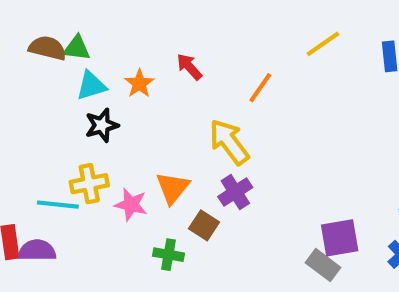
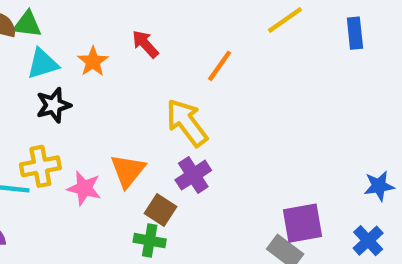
green cross: (169, 255) -> (150, 241), moved

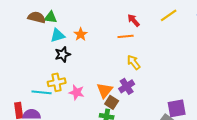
red arrow: (145, 44) -> (134, 20), moved
orange line: (220, 66) -> (126, 36), moved, turned 49
yellow arrow: (187, 123) -> (134, 62), moved, size x0.7
orange triangle: (128, 171) -> (105, 90), moved

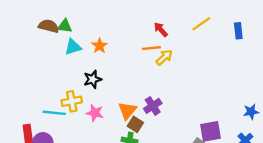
black star: (63, 54) -> (93, 79), moved
yellow arrow: (134, 62) -> (164, 57), moved, turned 84

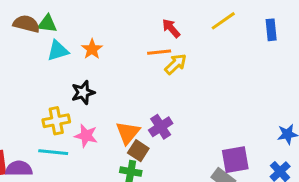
cyan line: (54, 113) -> (53, 152), moved

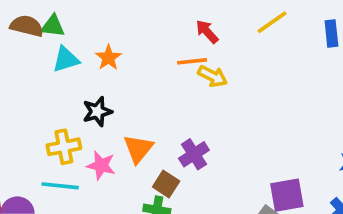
yellow arrow: (176, 64) -> (213, 76), turned 70
orange triangle: (128, 133) -> (138, 149), moved

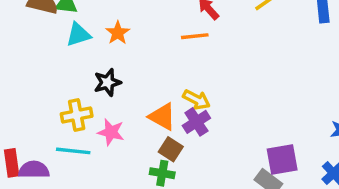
yellow arrow: (213, 76) -> (196, 100), moved
orange triangle: (138, 149) -> (162, 117), moved, turned -40

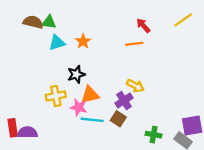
orange triangle: (162, 117) -> (90, 95), moved, turned -42
purple cross: (196, 122) -> (124, 100), moved
cyan line: (73, 151) -> (92, 120), moved
green cross: (162, 173) -> (154, 135), moved

